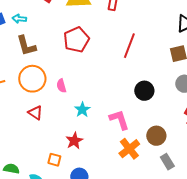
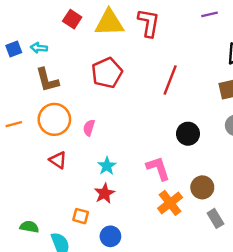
pink semicircle: (61, 86) -> (89, 128), turned 32
cyan star: (82, 110) -> (107, 166), moved

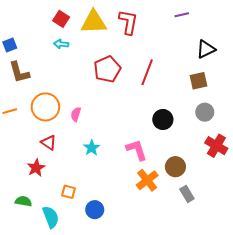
cyan arrow: (39, 48) -> (61, 44), moved
red pentagon: (107, 73) -> (107, 69), moved
brown L-shape: (47, 80) -> (19, 72), moved
red star: (104, 193) -> (36, 168), moved

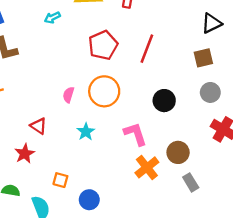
cyan arrow: (61, 44) -> (52, 18), turned -32
orange circle: (45, 107) -> (104, 91), moved

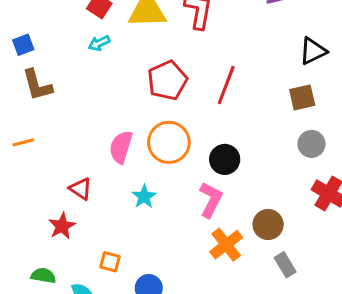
pink semicircle: (68, 95) -> (121, 147), size x1.5
black circle: (164, 101) -> (225, 159), moved
pink L-shape: (135, 134) -> (211, 200), turned 45

